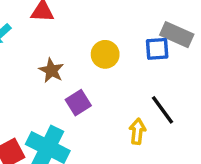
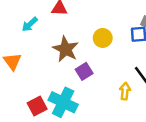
brown star: (51, 70) -> (66, 49), size x1.5

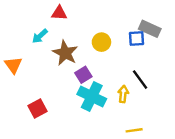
cyan arrow: (30, 24) -> (40, 36), moved
cyan cross: (63, 102) -> (92, 96), moved

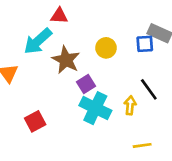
cyan arrow: (40, 36) -> (38, 41), size x1.6

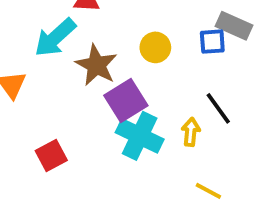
purple square: (86, 84) -> (126, 100), size x1.5
yellow line: (142, 145) -> (208, 191), turned 36

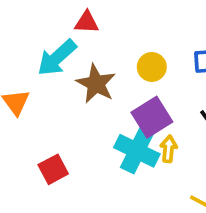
purple square: (126, 100) -> (152, 117), moved
yellow arrow: (191, 132) -> (169, 149), moved

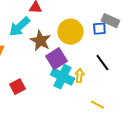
yellow circle: (152, 67) -> (70, 32), size x1.6
purple square: (152, 117) -> (56, 59), moved

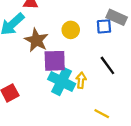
yellow circle: (70, 32) -> (71, 30), size x0.6
purple square: (56, 59) -> (55, 61), turned 30

